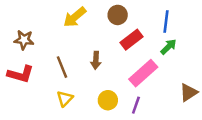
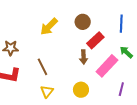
green arrow: (169, 47) -> (126, 52), moved, turned -88
brown arrow: (96, 60) -> (84, 57), moved
purple line: (136, 105) -> (121, 89), moved

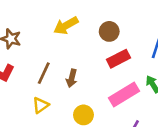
brown arrow: (84, 57) -> (72, 78), moved
brown line: (42, 67) -> (44, 73), turned 36

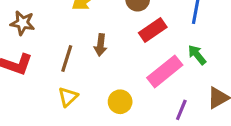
brown arrow: (72, 78) -> (101, 45), moved

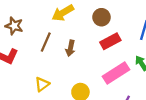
brown line: (67, 58) -> (46, 42), moved

